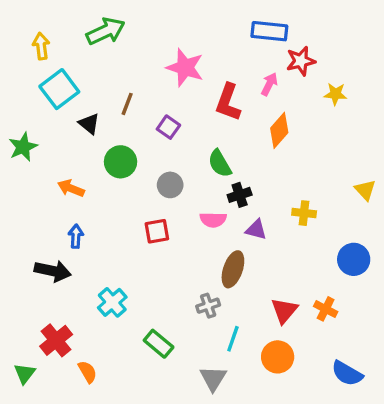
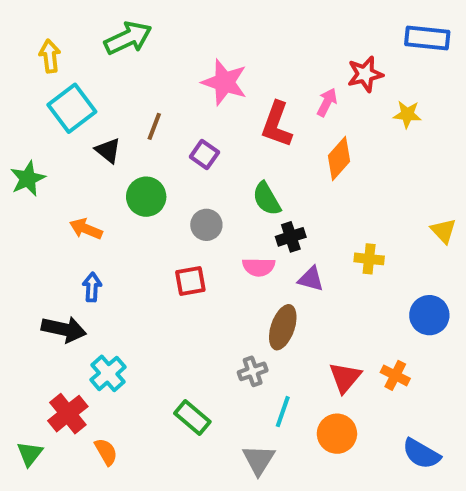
blue rectangle: (269, 31) -> (427, 38), moved
cyan cross: (112, 302) -> (108, 373), moved

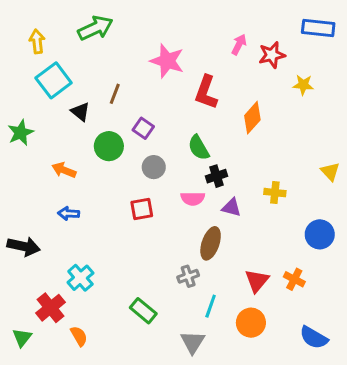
pink arrow: (327, 102) -> (239, 44), moved
purple square: (204, 155) -> (143, 128), moved
blue arrow: (92, 287) -> (68, 213), turned -90
black arrow: (64, 329) -> (24, 246), moved

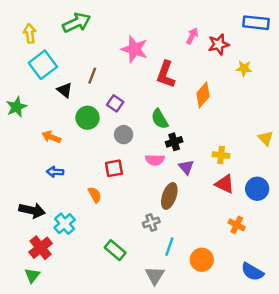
purple triangle: (231, 207) -> (186, 167), turned 35
black arrow: (24, 246) -> (32, 210), moved
red triangle: (257, 281) -> (225, 184), moved, turned -45
orange semicircle: (79, 336) -> (95, 195), moved
green triangle: (22, 338) -> (32, 275), moved

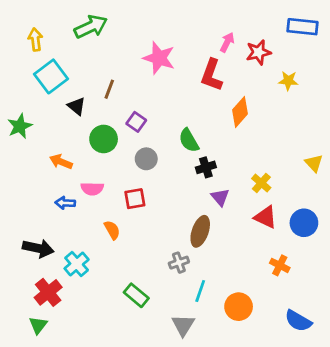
red L-shape: (166, 74) -> (212, 75), moved
yellow cross: (221, 155) -> (261, 183), turned 35
pink semicircle: (155, 160) -> (92, 189), moved

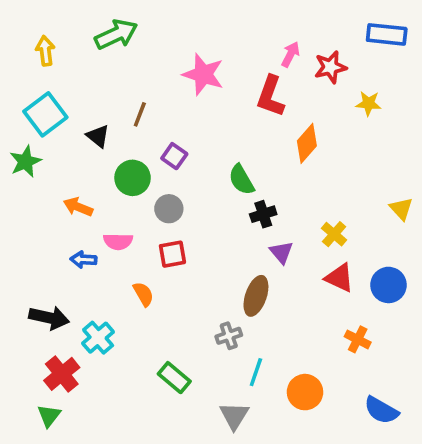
cyan square: (51, 76) -> (45, 114), moved
gray circle: (146, 159) -> (169, 209), moved

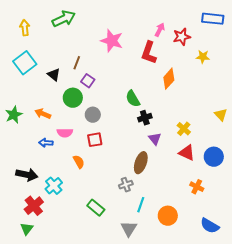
purple square: (174, 156) -> (88, 81), moved
green star: (25, 162) -> (14, 115), moved

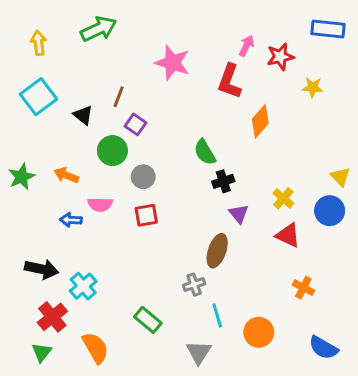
blue circle: (214, 157) -> (330, 211), moved
orange semicircle: (79, 162) -> (95, 348), moved, size x1.5
cyan line: (141, 205) -> (217, 315), turned -35

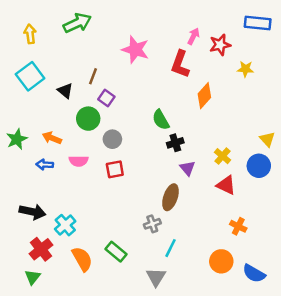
blue arrow: (71, 220) -> (45, 165), moved
cyan line: (217, 315) -> (170, 248), turned 42
orange circle: (259, 332) -> (221, 261), moved
orange semicircle: (95, 348) -> (82, 259), moved

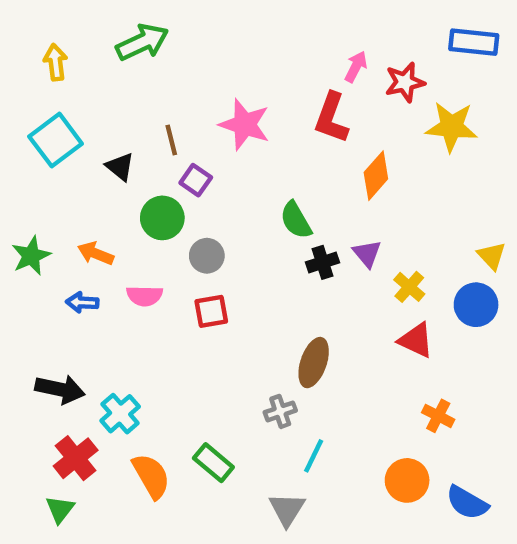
pink star: (135, 50) -> (245, 124), moved
yellow star: (245, 69) -> (452, 127), size x1.6
brown line: (93, 76) -> (171, 140), turned -35
purple triangle: (187, 168) -> (367, 254), moved

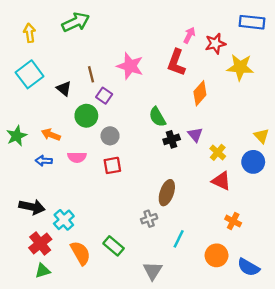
cyan line: (314, 456) -> (179, 239), moved
green triangle: (60, 509) -> (43, 271), moved, turned 35

